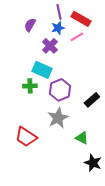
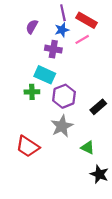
purple cross: (50, 46) -> (53, 49), turned -35

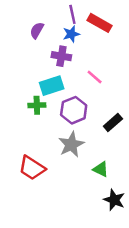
pink line: (82, 39) -> (95, 77), moved, turned 72
cyan rectangle: (45, 75) -> (52, 86), turned -42

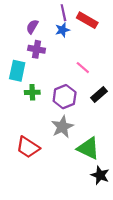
purple cross: (61, 56) -> (37, 49), moved
cyan rectangle: (52, 86) -> (17, 71), moved, turned -60
black rectangle: (113, 122) -> (99, 94), moved
green triangle: (101, 169) -> (88, 148), size x1.6

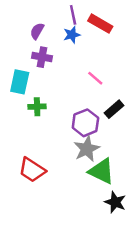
purple hexagon: (65, 97) -> (85, 123), moved
gray star: (62, 127) -> (87, 149), moved

